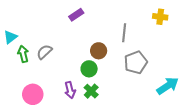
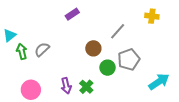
gray line: (124, 33) -> (118, 31), turned 36
green circle: (89, 69) -> (108, 68), moved

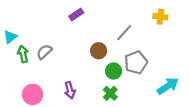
green cross: (86, 87) -> (110, 93), moved

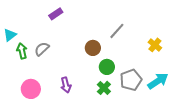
purple rectangle: (76, 15) -> (56, 14), moved
yellow cross: (160, 17) -> (155, 45), moved, turned 32
gray pentagon: (136, 62) -> (131, 80), moved

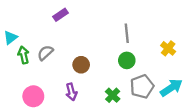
gray line: (117, 31) -> (127, 33), turned -48
brown circle: (93, 48) -> (81, 65), moved
green circle: (107, 67) -> (127, 60), moved

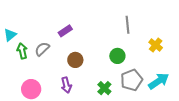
purple rectangle: (60, 15) -> (65, 31), moved
gray line: (127, 33) -> (128, 25), moved

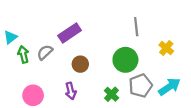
purple rectangle: (65, 31) -> (70, 33), size x1.5
green circle: (117, 56) -> (125, 60), size x1.5

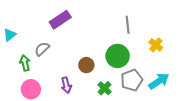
purple rectangle: (70, 33) -> (60, 20), moved
green arrow: (23, 54) -> (25, 63), moved
brown circle: (80, 64) -> (86, 65), moved

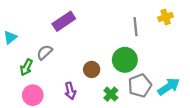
yellow cross: (156, 45) -> (166, 17), moved, turned 32
green arrow: (25, 63) -> (26, 67), turned -140

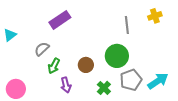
green arrow: (26, 67) -> (54, 66), moved
pink circle: (33, 95) -> (16, 89), moved

